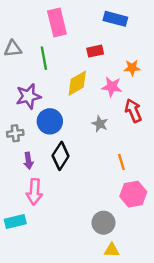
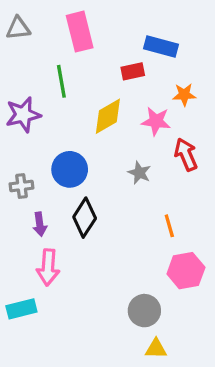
blue rectangle: (115, 19) -> (161, 46), moved
gray triangle: (13, 49) -> (18, 28), moved
purple star: (28, 96) -> (23, 115), moved

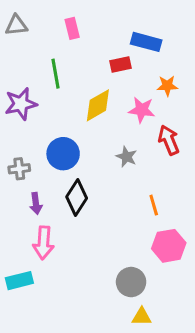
pink rectangle: (80, 32) -> (72, 28), size x0.6

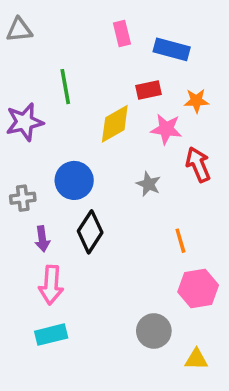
pink rectangle: (72, 28) -> (122, 33), moved
red rectangle: (120, 65) -> (149, 90), moved
cyan rectangle: (19, 281) -> (51, 335), moved
yellow triangle: (142, 317) -> (196, 359), moved

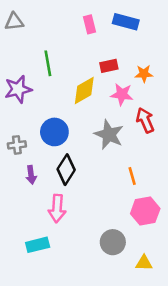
blue rectangle: (172, 49) -> (126, 22), moved
gray star: (149, 184) -> (109, 135), size x1.6
pink arrow: (51, 285) -> (57, 208), moved

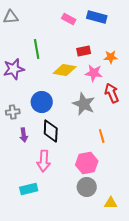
pink rectangle: (89, 24) -> (69, 19), turned -48
yellow diamond: (84, 90) -> (65, 70), turned 40
black diamond: (66, 170) -> (51, 131), turned -30
pink hexagon: (145, 211) -> (87, 163), moved

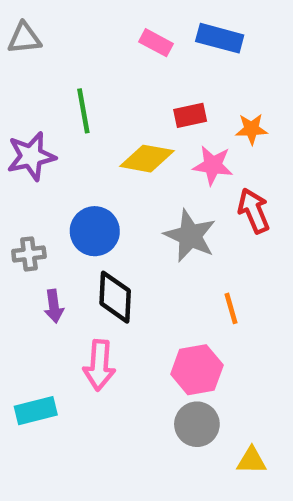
cyan rectangle: (29, 189) -> (36, 411), moved

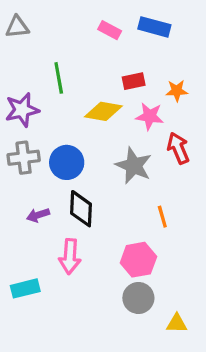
gray cross: (29, 254) -> (24, 158), moved, size x1.4
purple arrow: (54, 306) -> (38, 215), turned 80

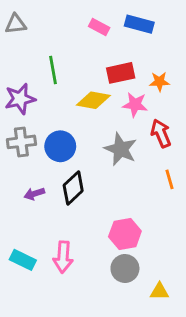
red rectangle: (134, 81) -> (121, 73), size x1.4
black diamond: (81, 209) -> (73, 188), turned 44
orange line: (162, 217) -> (170, 179), moved
pink arrow: (70, 257) -> (63, 257), moved
cyan rectangle: (25, 288) -> (23, 260), turned 40

